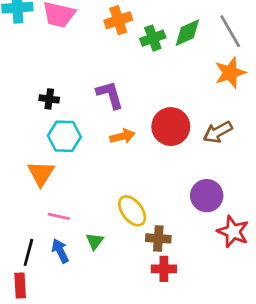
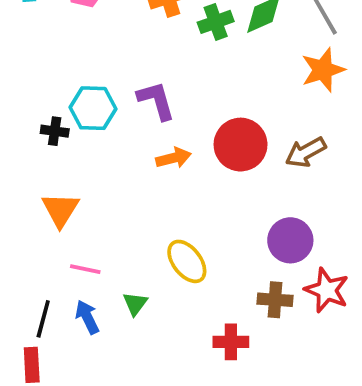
black cross: (49, 99) -> (55, 131), moved
cyan hexagon: (64, 136) -> (93, 108), moved
brown cross: (158, 238) -> (275, 300), moved

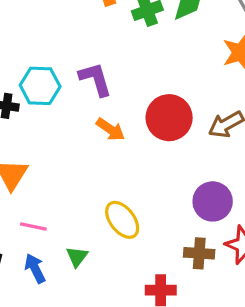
orange arrow: (173, 158) -> (110, 129), turned 48

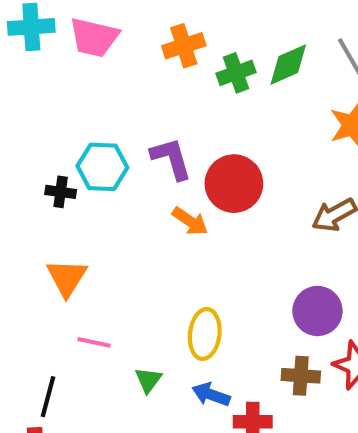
red circle: (169, 118) -> (234, 184), moved
yellow ellipse: (122, 220) -> (205, 334), turned 45
blue arrow: (35, 268) -> (211, 395), moved, turned -44

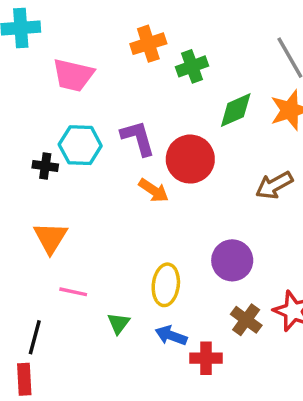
pink trapezoid: (94, 37) -> (73, 75), moved
green diamond: (288, 65) -> (236, 110), moved
purple circle: (317, 311) -> (232, 260), moved
brown cross: (301, 376) -> (246, 320), turned 32

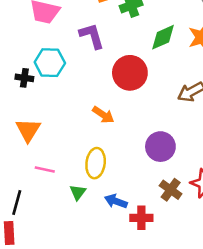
purple L-shape: (138, 138) -> (92, 36), moved
orange arrow: (154, 190) -> (103, 115), moved
yellow ellipse: (166, 285) -> (96, 163), moved

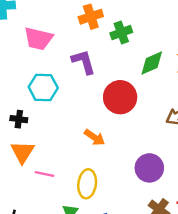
black cross: (24, 78) -> (19, 119), moved
pink line: (45, 169) -> (44, 174), moved

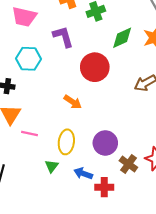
purple circle: (149, 168) -> (105, 143), moved

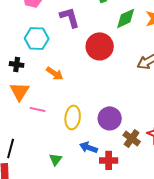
orange arrow: (73, 102) -> (55, 73), moved
green triangle: (52, 166) -> (56, 159), moved

